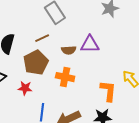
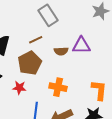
orange cross: (65, 77) -> (58, 87), moved

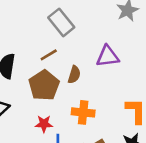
brown semicircle: (61, 51) -> (74, 75), moved, turned -64
red star: (19, 88) -> (44, 124), moved

